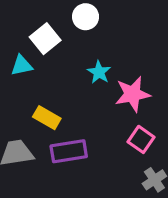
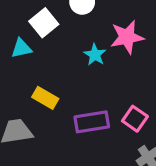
pink star: (133, 94) -> (127, 37), moved
purple rectangle: (69, 151) -> (92, 122), moved

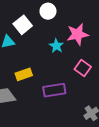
yellow rectangle: (45, 98) -> (24, 74), turned -49
pink square: (135, 119) -> (83, 68), moved

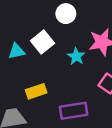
white square: (23, 25) -> (43, 42), moved

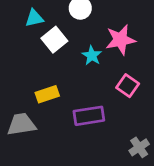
cyan triangle: (17, 51) -> (34, 18), moved

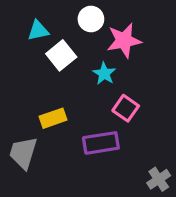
pink star: (120, 40) -> (124, 40), moved
pink square: (128, 86) -> (126, 108), moved
gray trapezoid: (21, 124) -> (23, 153), turned -64

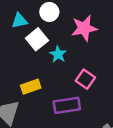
white circle: (91, 19) -> (49, 12), moved
cyan star: (104, 74) -> (58, 54), moved

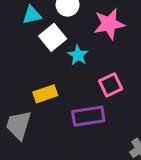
pink square: (85, 79) -> (111, 85), turned 30

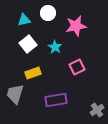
white square: (53, 37) -> (28, 44), moved
purple rectangle: (88, 116) -> (56, 100), moved

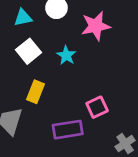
pink square: (77, 67) -> (97, 107), moved
yellow rectangle: (33, 73) -> (35, 92), turned -49

